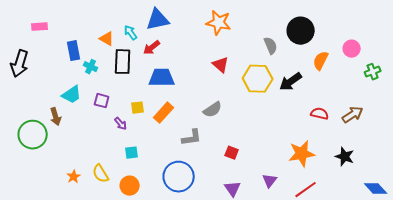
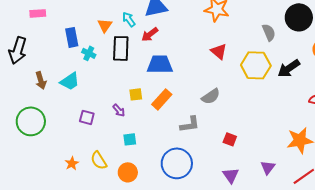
orange triangle: (107, 39) -> (105, 25), turned 35
purple square: (102, 101) -> (87, 117), moved
brown arrow: (56, 117) -> (41, 80), moved

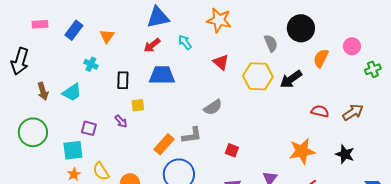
cyan arrow: (129, 19) -> (185, 42), moved
blue rectangle: (72, 37) -> (74, 30), moved, turned 48
black rectangle: (121, 48) -> (123, 80), moved, size x0.7
orange rectangle: (162, 99) -> (164, 144), moved
cyan square: (130, 139) -> (73, 150), moved, size x1.5

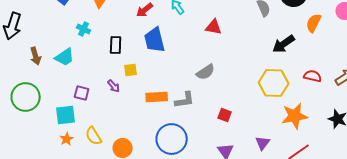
red triangle: (221, 62) -> (214, 27), turned -30
blue trapezoid: (162, 75) -> (155, 40), turned -104
yellow hexagon: (258, 76) -> (274, 83), moved
orange rectangle: (164, 144) -> (157, 97), moved, turned 45

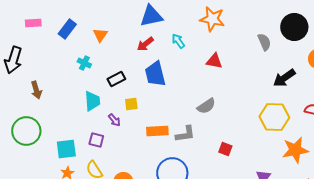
black rectangle: (116, 45) -> (116, 79), turned 60
cyan trapezoid: (65, 57) -> (92, 101), moved, turned -60
purple square: (82, 93) -> (96, 140), moved

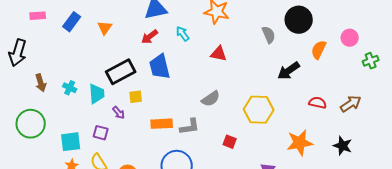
cyan cross: (84, 63) -> (70, 88), moved
black rectangle: (116, 79) -> (121, 72), size x1.6
yellow hexagon: (274, 117) -> (259, 110), moved

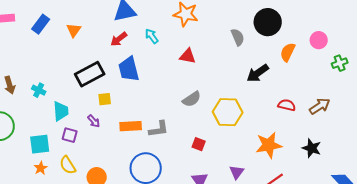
cyan trapezoid: (97, 94) -> (61, 111), moved
gray semicircle: (211, 99) -> (192, 99), moved
purple arrow: (119, 113) -> (94, 121), moved

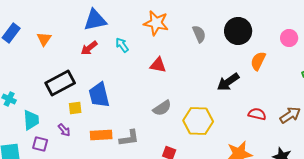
gray semicircle: (238, 37) -> (199, 34), moved
pink circle: (319, 40) -> (289, 38), moved
blue trapezoid: (129, 69) -> (99, 95), moved

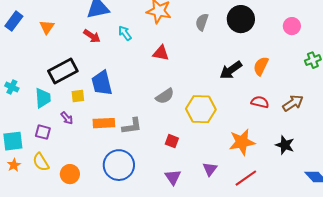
gray semicircle: (199, 34) -> (202, 22), turned -138
red arrow: (89, 48) -> (92, 36), turned -108
orange semicircle: (258, 61) -> (261, 66), moved
cyan trapezoid: (31, 120) -> (43, 98), moved

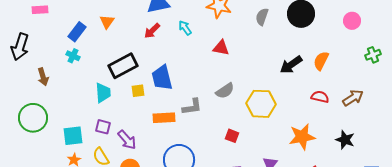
blue rectangle: (14, 21) -> (77, 32), moved
red arrow: (92, 36) -> (152, 31), turned 102
cyan cross: (12, 87) -> (73, 56), moved
purple arrow: (67, 118) -> (127, 140), moved, size x1.5
gray L-shape: (132, 126) -> (192, 107), moved

